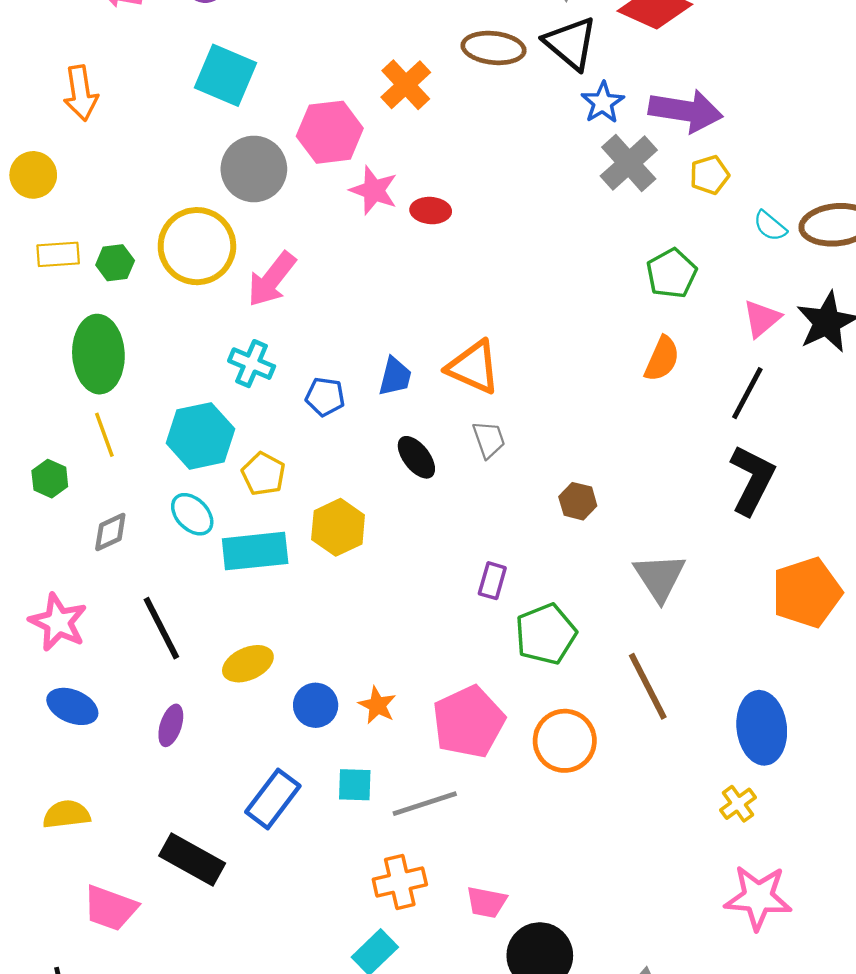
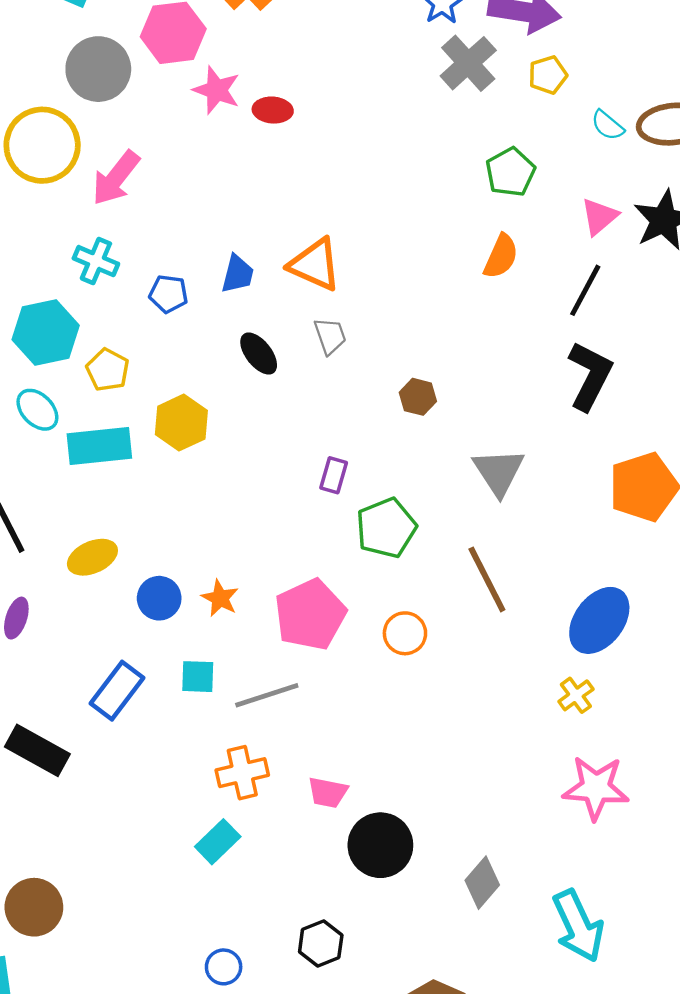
blue ellipse: (762, 728) -> (599, 620), turned 44
orange circle: (565, 741) -> (405, 633), size x0.7

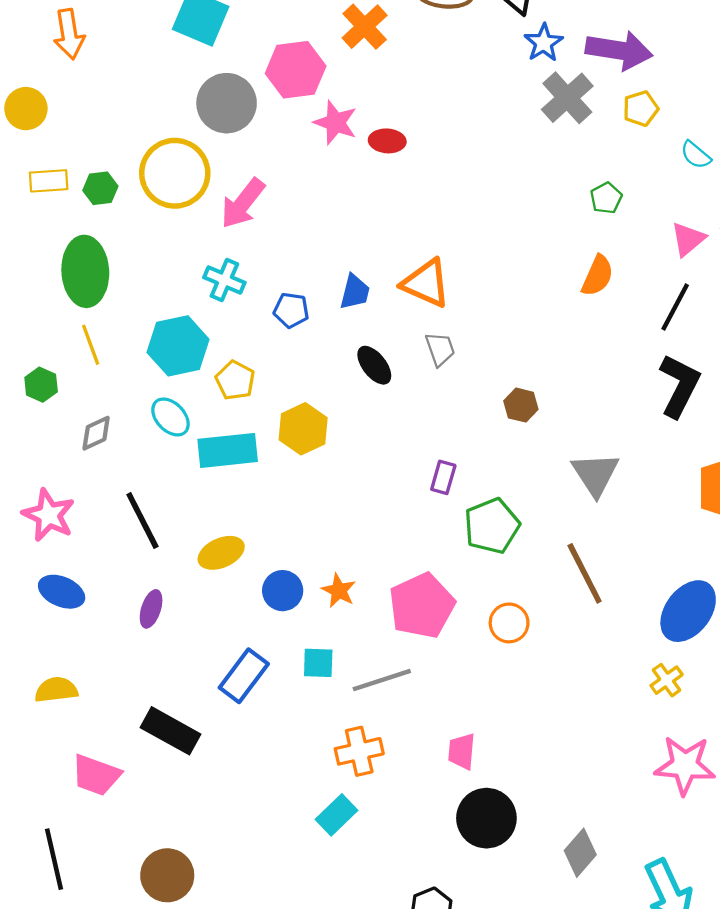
green pentagon: (510, 172) -> (606, 198), size x0.7
pink trapezoid: (328, 792) -> (462, 751), moved, turned 84

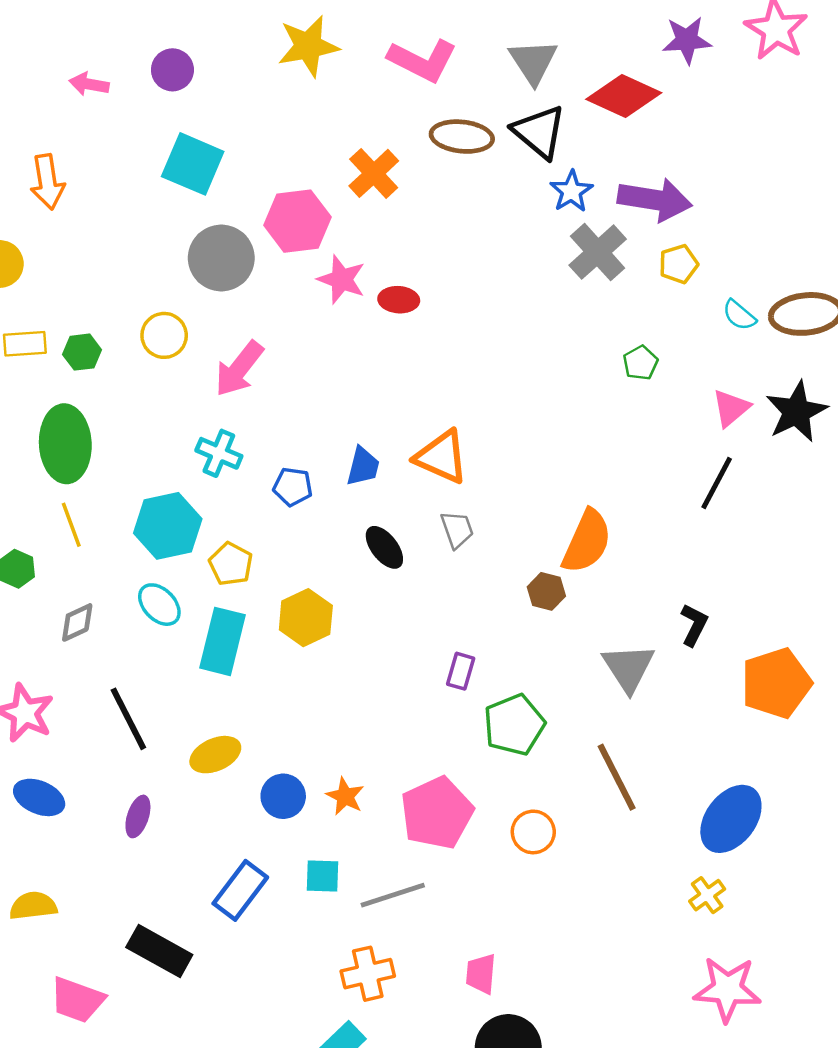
yellow circle: (175, 173) -> (164, 335), size x0.6
orange semicircle: (598, 276) -> (587, 541), moved, size x1.4
black L-shape: (679, 386) -> (694, 625), moved, size x0.6
cyan rectangle: (228, 450) -> (222, 641), turned -70

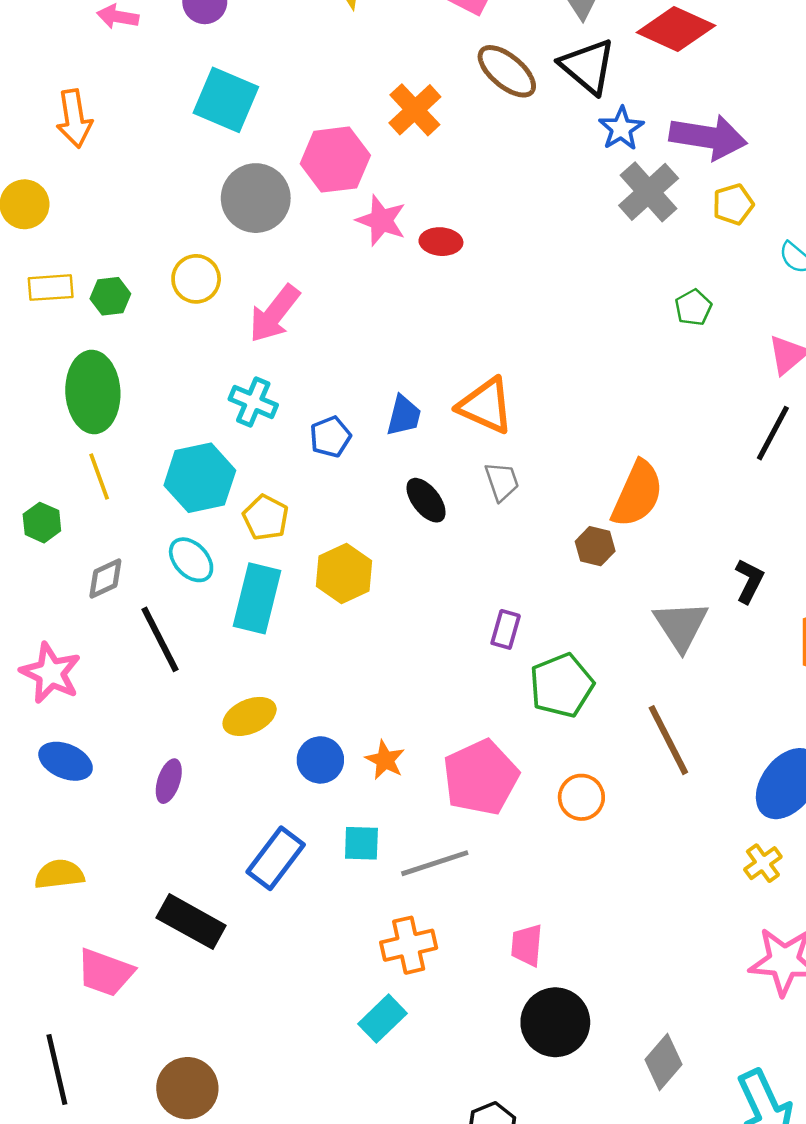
brown ellipse: (462, 137) -> (507, 71), turned 34
blue pentagon: (293, 487) -> (330, 437), turned -30
black line: (128, 719) -> (160, 639), moved

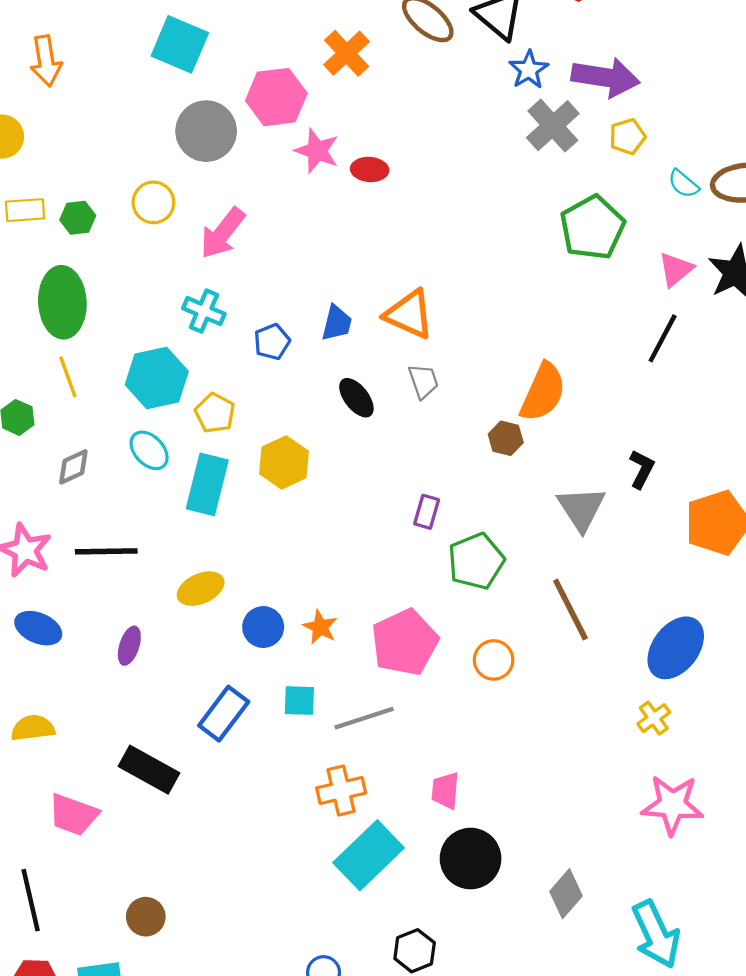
green pentagon: (693, 307) -> (592, 228), size x2.0
black line: (160, 639) -> (106, 551), moved, turned -64
cyan rectangle: (383, 1019) -> (369, 855), moved, size x1.6
brown circle: (187, 1088) -> (146, 917), size x0.7

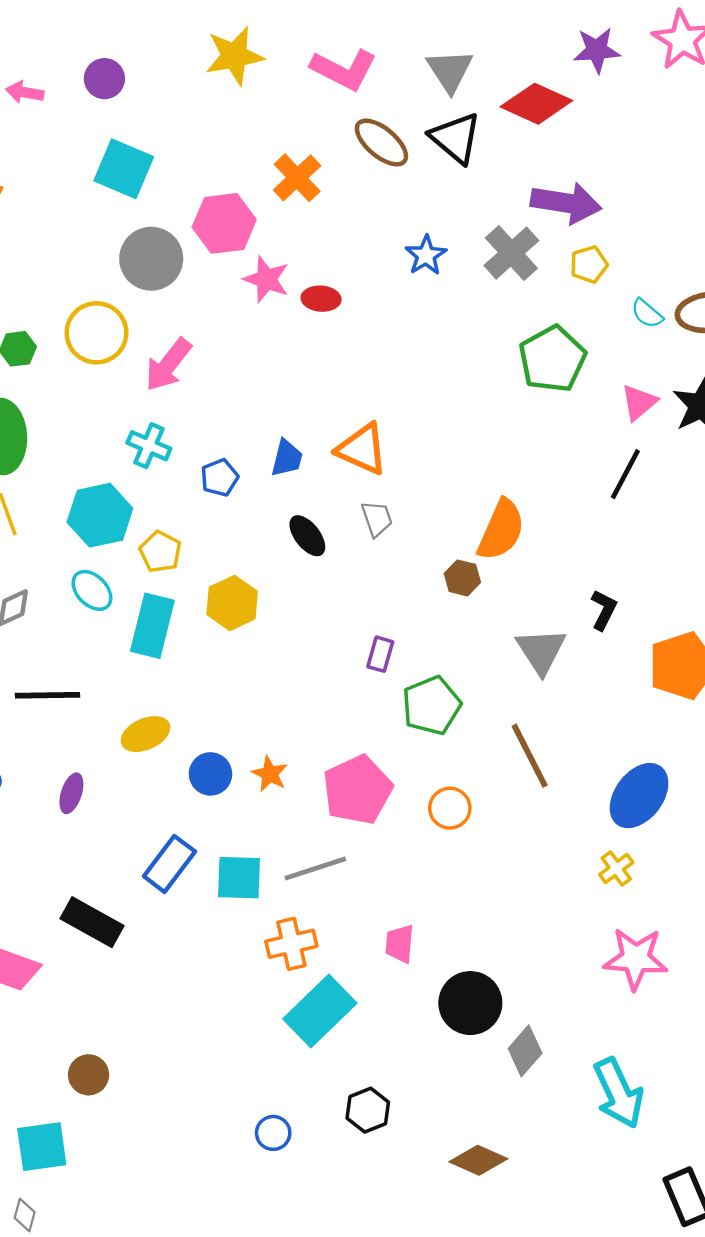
blue star: (529, 70) -> (426, 255), moved
yellow circle: (153, 202) -> (96, 333), size x1.4
cyan square: (299, 701) -> (239, 878), moved, size x1.4
black circle: (471, 859) -> (470, 1003), moved

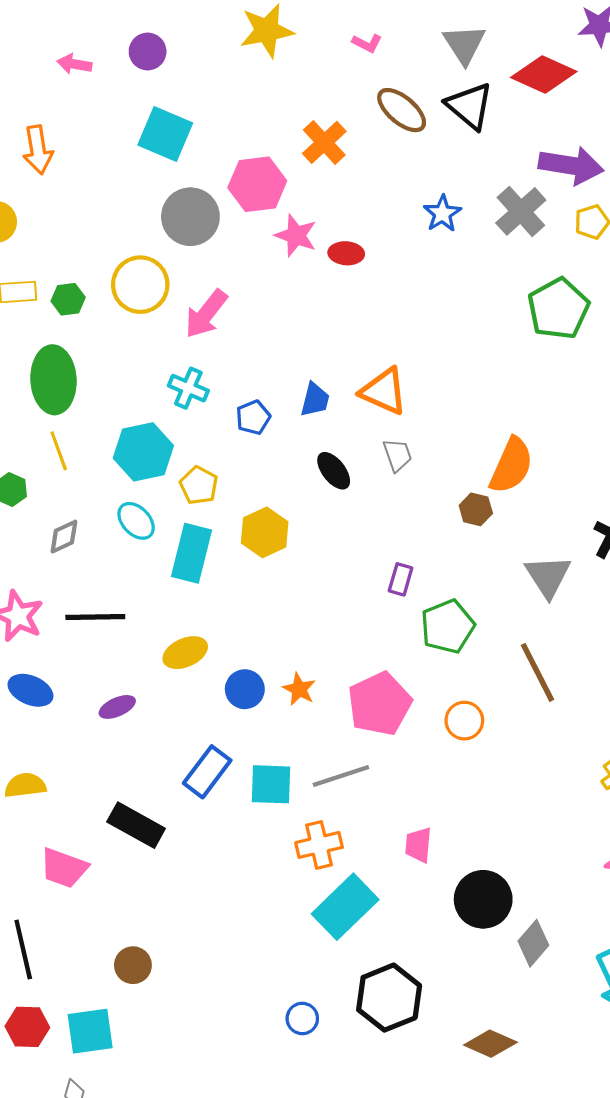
pink L-shape: (344, 70) -> (367, 43), size x0.5
purple ellipse: (71, 793) -> (117, 707), turned 48
black hexagon: (368, 1110) -> (389, 998), size x1.6

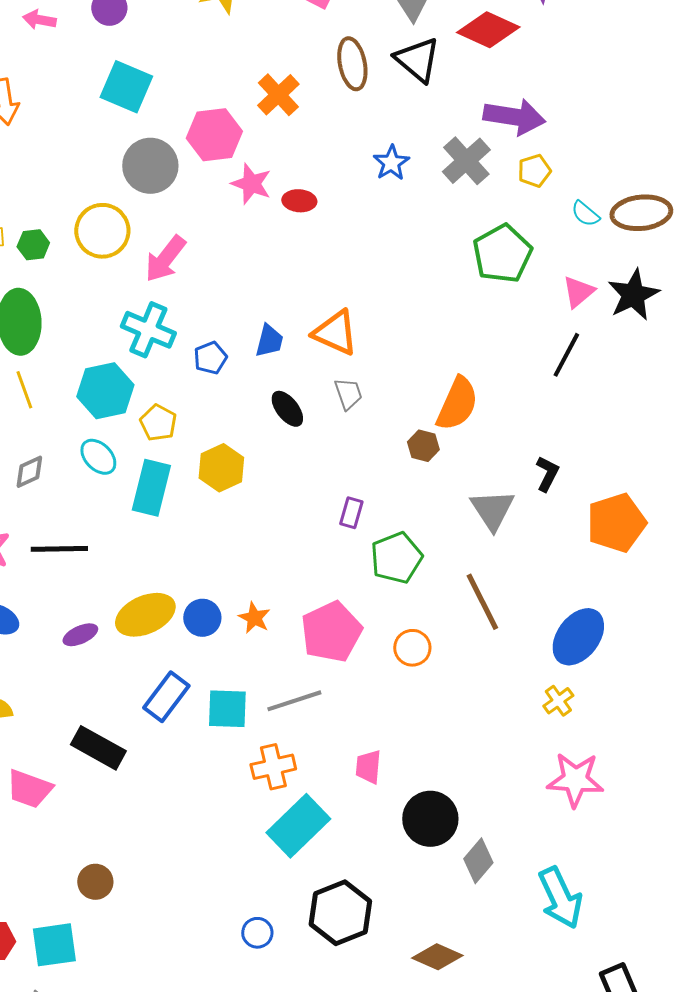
brown ellipse: (402, 110) -> (352, 64), turned 39
cyan cross: (188, 388) -> (148, 330), size x1.4
yellow ellipse: (185, 653) -> (145, 615), moved, size x1.4

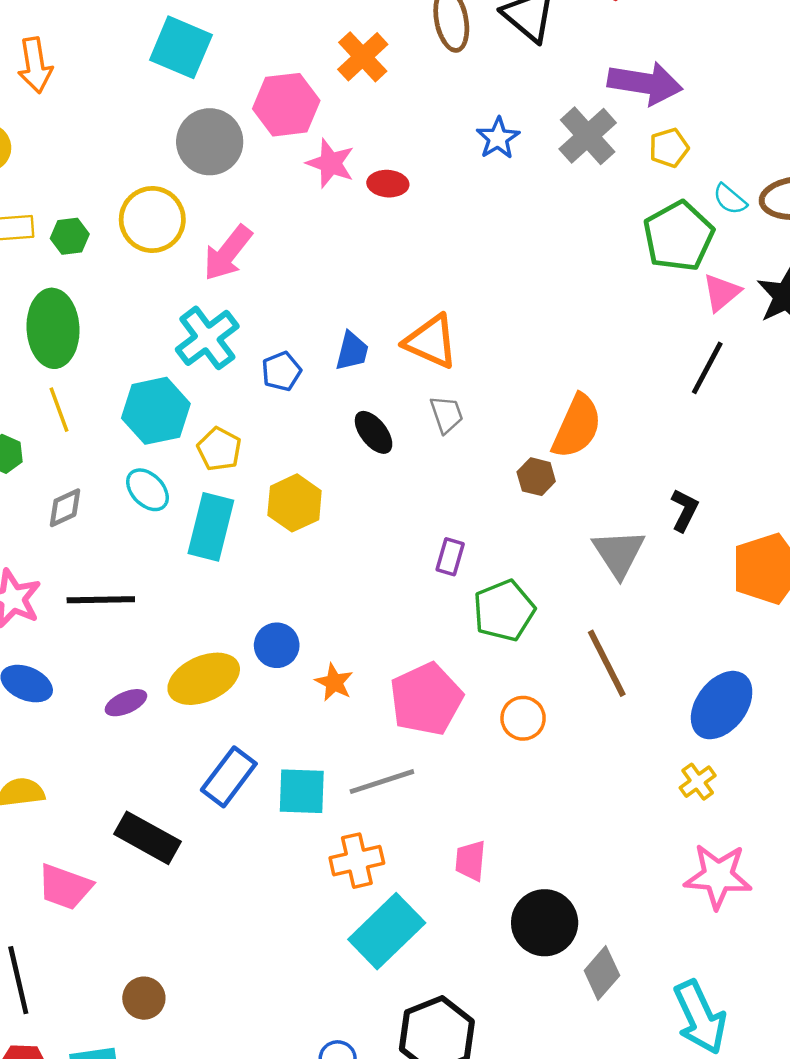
green pentagon: (502, 254) -> (679, 236), moved
cyan cross: (148, 330) -> (207, 338), turned 30
blue circle: (202, 618) -> (277, 645), moved

